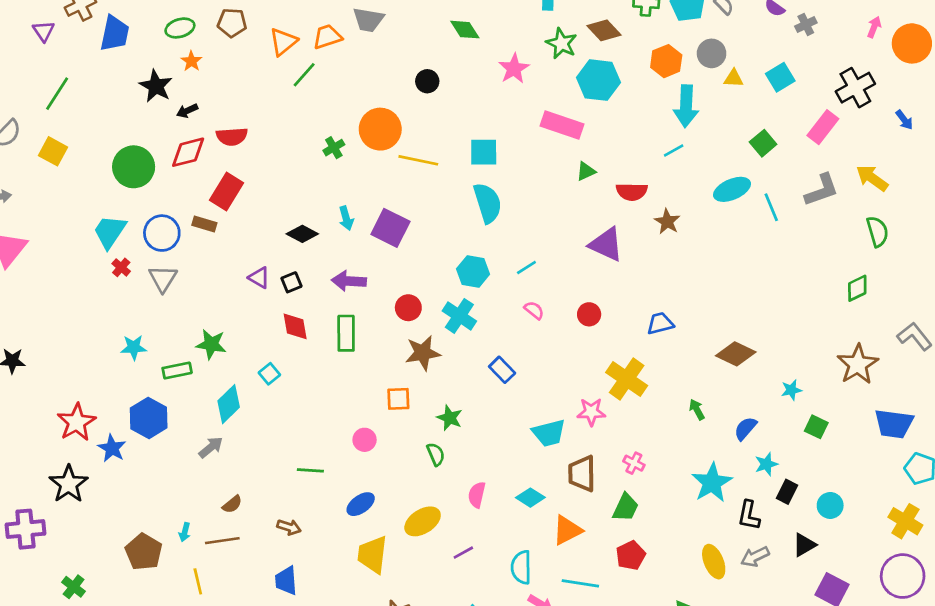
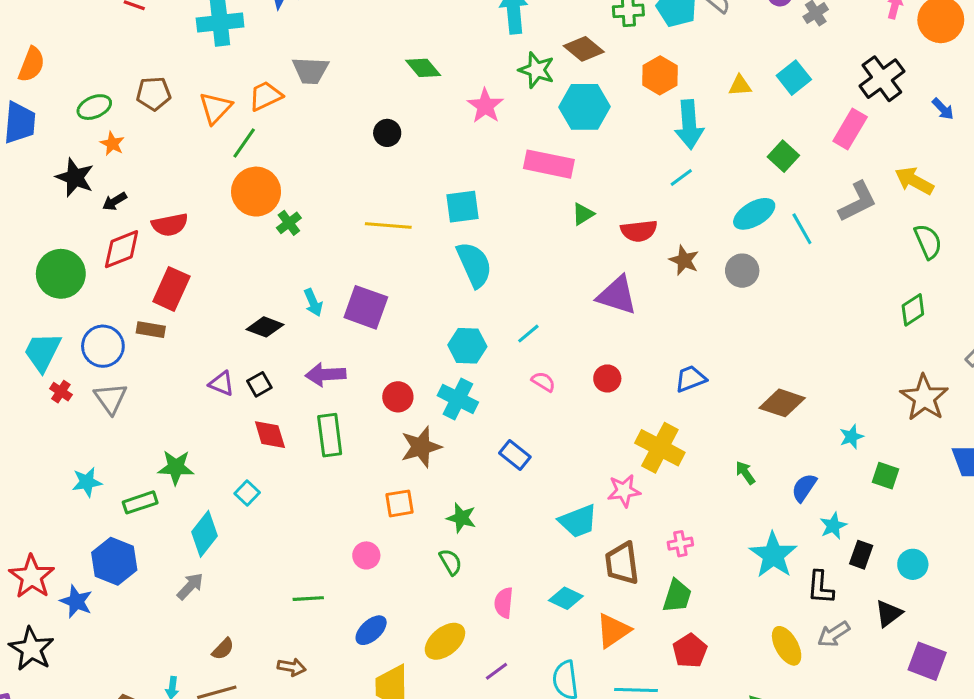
gray circle: (712, 53) -> (742, 271), moved
orange circle: (380, 129) -> (256, 192), moved
pink cross: (634, 463) -> (680, 544), turned -30

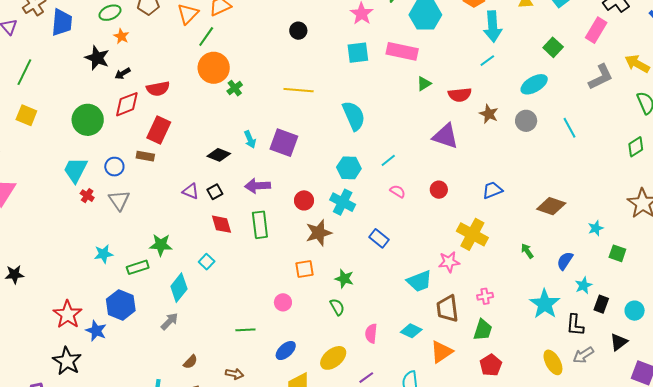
cyan square: (462, 207) -> (358, 53), moved
cyan line: (802, 229) -> (569, 128), moved
blue circle: (103, 346) -> (114, 167), size x0.7

